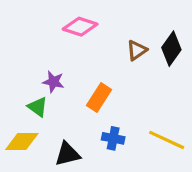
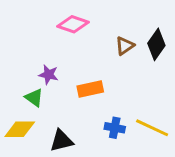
orange rectangle: (99, 97) -> (90, 89), turned 45
blue cross: (113, 138) -> (115, 128), moved

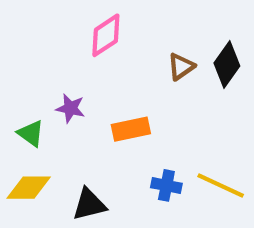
pink diamond: (73, 24) -> (106, 35), turned -52
green triangle: (34, 98) -> (31, 133), moved

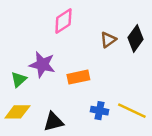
purple star: (70, 108) -> (42, 65), size x1.5
green triangle: (31, 133) -> (19, 80), turned 42

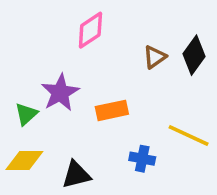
purple star: (42, 65) -> (60, 93), turned 30
yellow line: (132, 111) -> (189, 135), moved

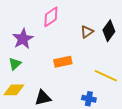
purple star: (60, 93) -> (23, 39), moved
blue cross: (142, 159) -> (89, 99), moved

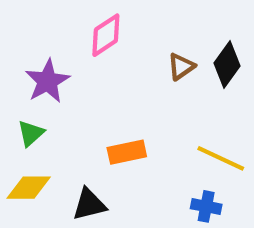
orange rectangle: (63, 62) -> (127, 152), moved
blue cross: (89, 99) -> (206, 206), moved

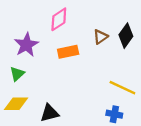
orange rectangle: (127, 152) -> (68, 52), moved

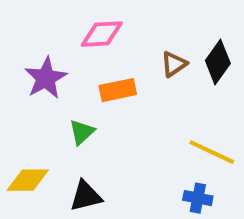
pink diamond: (59, 19) -> (102, 34), turned 30
green triangle: (17, 74) -> (82, 132), moved

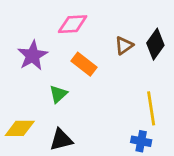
orange rectangle: (118, 90) -> (84, 64), turned 50
yellow line: (212, 152) -> (151, 108), turned 56

